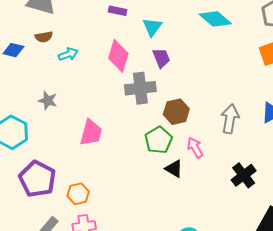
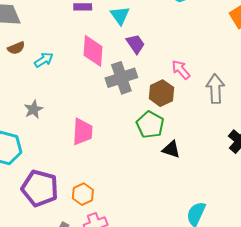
gray star: (48, 101) -> (34, 109), turned -30
pink arrow: (195, 148) -> (181, 70), moved

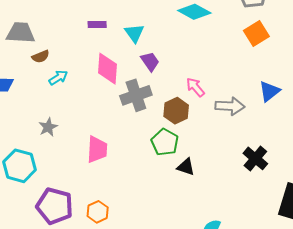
brown semicircle: (16, 48) -> (41, 57), moved
gray arrow: (215, 89) -> (230, 106), turned 96

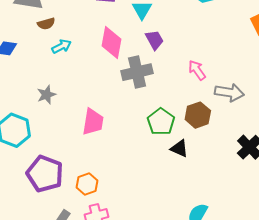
brown hexagon: (176, 111) -> (198, 115), moved

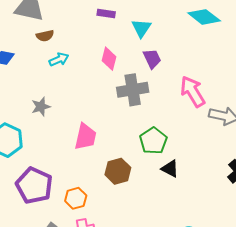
pink diamond: (112, 43) -> (109, 59), size x0.7
pink arrow: (197, 70) -> (193, 92), size x1.5
brown hexagon: (198, 115) -> (118, 171), moved

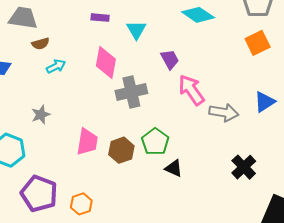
pink diamond: (109, 59) -> (106, 62), size x1.4
purple trapezoid: (152, 59) -> (170, 59), moved
brown hexagon: (118, 171) -> (121, 150), moved

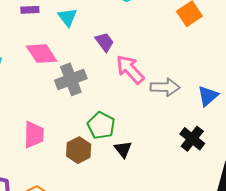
pink diamond: (106, 62) -> (42, 54), turned -36
blue triangle: (265, 102) -> (208, 96), moved
brown hexagon: (121, 150) -> (79, 150), moved
black triangle: (174, 168) -> (123, 149), turned 36

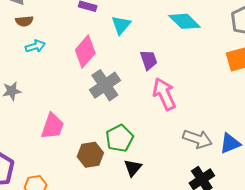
pink diamond: (42, 54) -> (85, 51), turned 56
gray cross: (71, 79) -> (105, 85), turned -32
gray arrow: (165, 87) -> (197, 139), moved

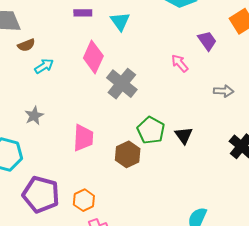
purple trapezoid: (149, 60) -> (207, 41), moved
pink arrow: (164, 94) -> (180, 63), moved, size x0.6
gray arrow: (197, 139) -> (224, 91), moved, size x0.7
black triangle: (133, 168) -> (184, 135), moved

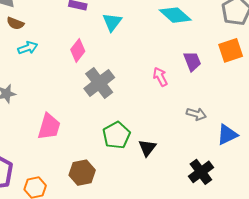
brown semicircle: (26, 45) -> (15, 23), turned 30
pink diamond: (93, 57) -> (78, 50), size x0.7
brown hexagon: (128, 154) -> (82, 173), moved

